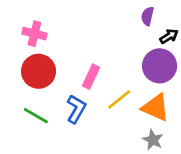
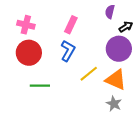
pink rectangle: (91, 77) -> (71, 25), moved
blue L-shape: (76, 109) -> (68, 51), moved
green line: (36, 116) -> (40, 86), moved, turned -30

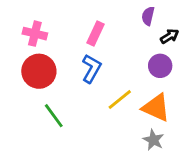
purple circle: (119, 49) -> (160, 66), size x0.7
green line: (40, 86) -> (54, 116), turned 54

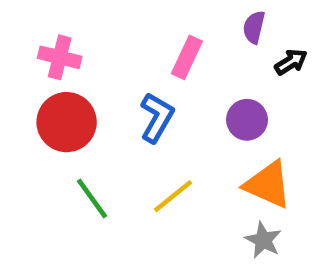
pink rectangle: (95, 34) -> (187, 57), moved
purple circle: (160, 66) -> (247, 120), moved
yellow line: (120, 100) -> (173, 196), moved

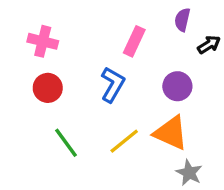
red circle: (67, 122) -> (48, 88), size x0.7
orange triangle: (268, 185) -> (171, 133), moved

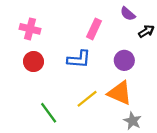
purple semicircle: (182, 20) -> (128, 14), turned -63
blue L-shape: (113, 85) -> (79, 59), turned 65
green line: (66, 143) -> (49, 113), moved

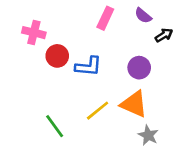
pink rectangle: (94, 29) -> (105, 18), moved
red circle: (33, 62) -> (57, 56), moved

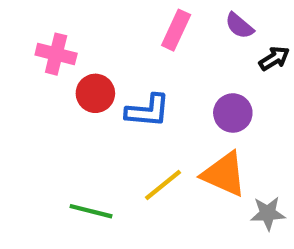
green line: (55, 126) -> (91, 211), turned -40
gray star: (148, 135) -> (268, 213), moved, turned -30

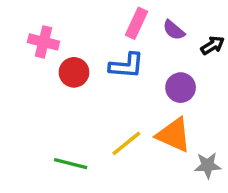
purple semicircle: (239, 26) -> (174, 30), moved
blue L-shape: (148, 111) -> (126, 66), moved

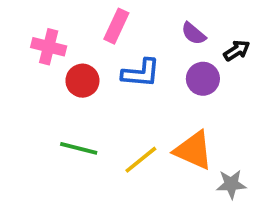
pink rectangle: (137, 23) -> (116, 26), moved
purple circle: (181, 88) -> (203, 79), moved
green line: (71, 164) -> (79, 148), moved

